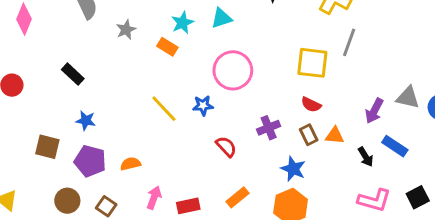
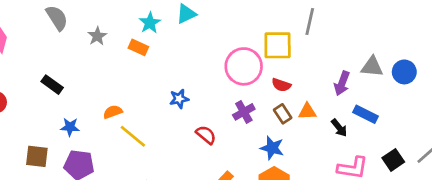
pink circle: (233, 70) -> (244, 66), moved
yellow line: (164, 109) -> (133, 136), moved
orange semicircle: (130, 164) -> (113, 112), moved

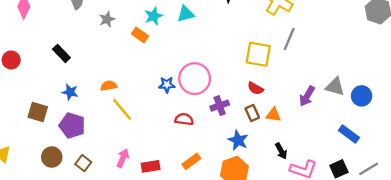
pink circle: (244, 66) -> (195, 79), moved
blue rectangle: (365, 114) -> (349, 134), moved
black arrow: (339, 128) -> (281, 151), moved
red semicircle: (206, 135) -> (184, 119), turned -42

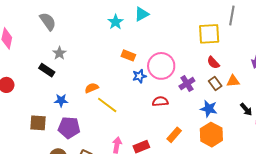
gray star: (107, 19) -> (59, 53), moved
orange rectangle: (140, 35) -> (128, 55), moved
red semicircle: (255, 88) -> (213, 63), turned 32

